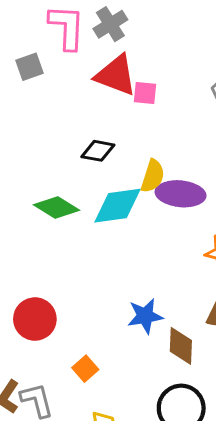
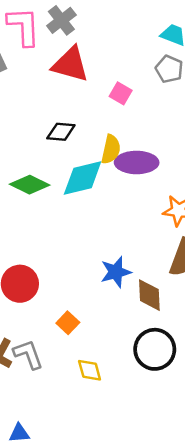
pink square: (145, 93) -> (121, 93), moved, turned 30

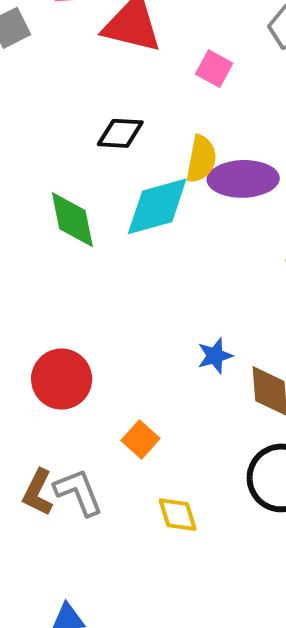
green diamond: (30, 185) -> (72, 220), turned 54
blue star: (116, 272) -> (215, 356), size x0.7

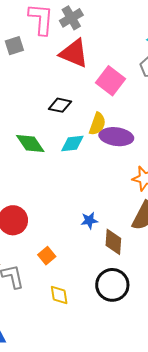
pink square: (214, 69) -> (111, 81), size x1.6
cyan diamond: (157, 206) -> (72, 144), size x0.7
green diamond: (72, 220) -> (30, 144), turned -32

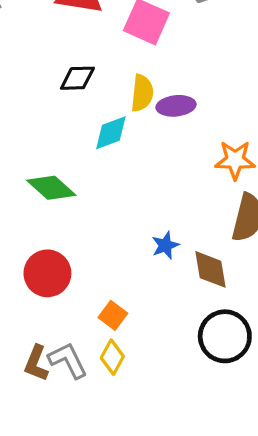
purple ellipse: (116, 137) -> (176, 106), size x0.7
green diamond: (30, 144) -> (51, 188), moved
yellow diamond: (59, 295) -> (112, 357), moved, turned 50

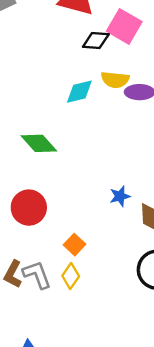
black diamond: (77, 78) -> (96, 41), moved
yellow semicircle: (142, 93) -> (115, 80), turned 84
cyan diamond: (111, 133) -> (79, 92), moved

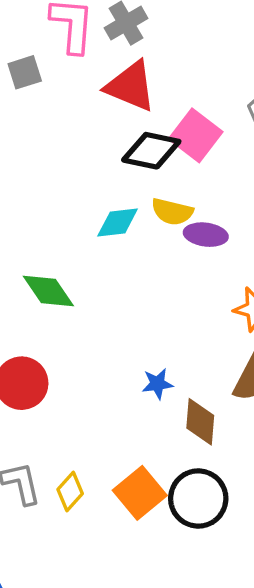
black diamond: (96, 41) -> (151, 151), size x1.4
orange square: (75, 245) -> (140, 493), moved, size x1.6

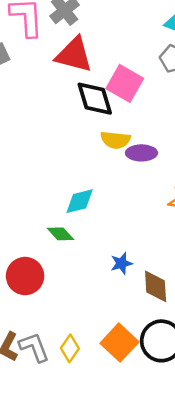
black diamond: (151, 151) -> (95, 99), turned 69
cyan diamond: (118, 223) -> (80, 201), moved
green diamond: (48, 291) -> (60, 234), moved, size x0.7

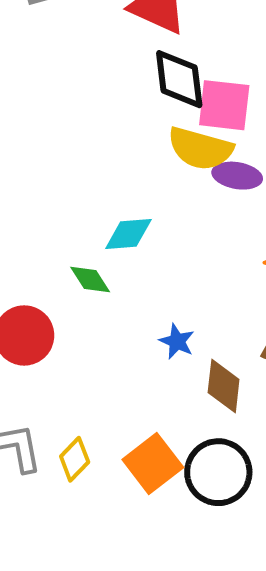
pink square: (125, 83) -> (224, 105), moved, turned -33
yellow semicircle: (115, 140) -> (200, 149), size x1.4
blue star: (121, 263) -> (177, 341), turned 30

